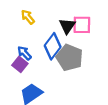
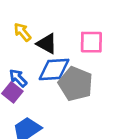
black triangle: (67, 26) -> (47, 44), moved, turned -36
blue diamond: (53, 46) -> (54, 69), turned 50

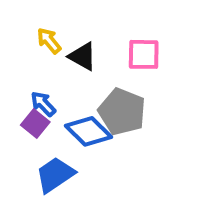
blue diamond: (54, 69) -> (89, 131), moved, turned 48

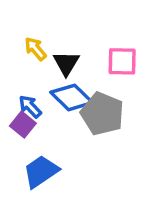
black triangle: (83, 56) -> (66, 63), turned 32
blue diamond: (89, 131) -> (72, 97), moved

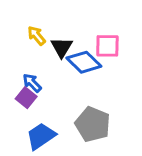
blue diamond: (72, 97) -> (84, 62), moved
gray pentagon: (102, 114) -> (93, 124), moved

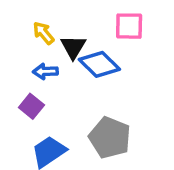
pink square: (107, 46) -> (129, 26), moved
blue arrow: (32, 83) -> (45, 71), moved, turned -48

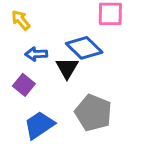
yellow arrow: (44, 33) -> (21, 20), moved
black triangle: (73, 47) -> (67, 68), moved

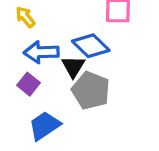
blue arrow: (36, 54) -> (41, 52), size x1.5
gray pentagon: (93, 113) -> (91, 90), moved

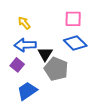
yellow arrow: (25, 17) -> (24, 23), moved
blue diamond: (91, 46) -> (75, 43), moved

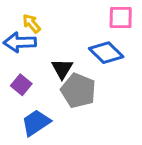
pink square: (73, 19) -> (121, 18), moved
blue arrow: (25, 45) -> (20, 42), moved

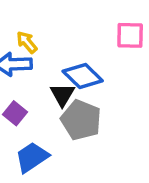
blue diamond: (106, 53) -> (83, 76), moved

